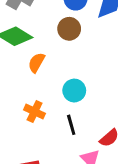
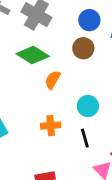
orange cross: (35, 112) -> (51, 126), turned -30

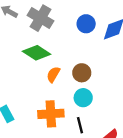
brown circle: (83, 48) -> (82, 73), moved
orange cross: (51, 126) -> (51, 114), size x1.5

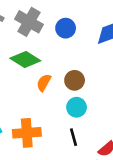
blue circle: (86, 24) -> (66, 28), moved
orange cross: (51, 114) -> (27, 133), moved

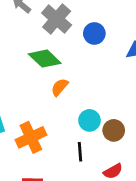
brown circle: (75, 80) -> (114, 130), moved
orange cross: (27, 133) -> (31, 137), turned -32

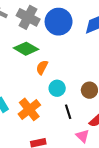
blue circle: (94, 33) -> (59, 22), size x1.6
cyan circle: (89, 120) -> (57, 88), moved

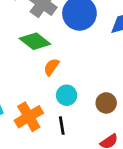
black line: (68, 112) -> (62, 126), moved

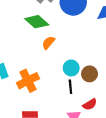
cyan circle: (67, 95) -> (71, 68), moved
black line: (62, 126) -> (70, 87), moved

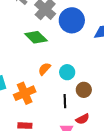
orange semicircle: (48, 43) -> (44, 69), moved
cyan circle: (71, 68) -> (67, 72), moved

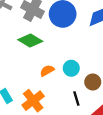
orange semicircle: (44, 69) -> (47, 71), turned 32

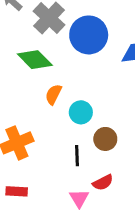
orange semicircle: (47, 71) -> (53, 94), moved, turned -48

